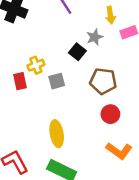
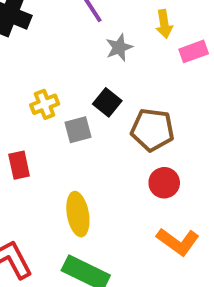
gray star: (95, 37) -> (119, 47), moved
black square: (77, 52) -> (107, 102), moved
red rectangle: (20, 81) -> (19, 165), moved

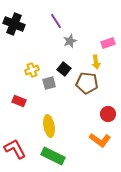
yellow arrow: (164, 24) -> (96, 62), moved
red rectangle: (19, 165) -> (19, 101), turned -56
red circle: (164, 183) -> (108, 114), moved

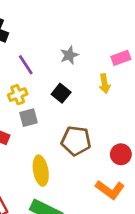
purple line: (56, 21) -> (26, 65), moved
gray square: (49, 83) -> (28, 118), moved
brown pentagon: (87, 83) -> (76, 141), moved

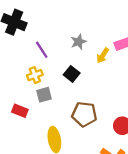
yellow arrow: (105, 84) -> (103, 56), moved, turned 42

